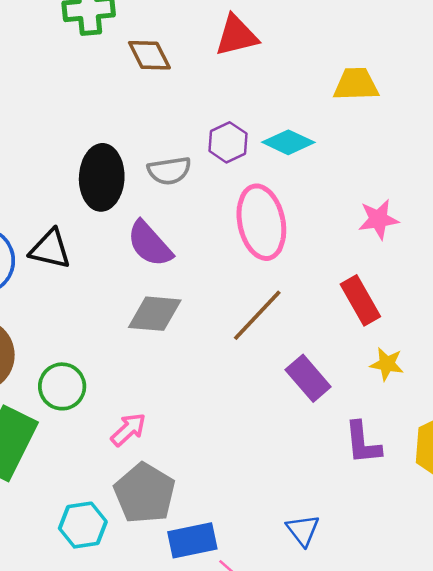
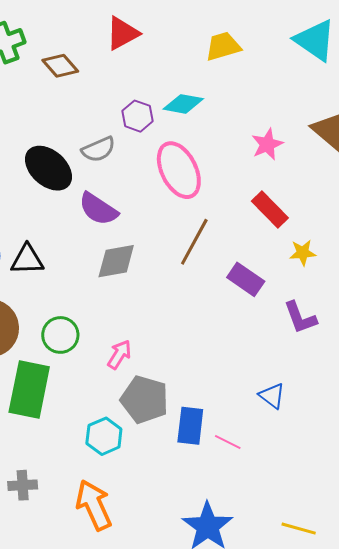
black ellipse: (102, 177) -> (48, 168), turned -36
black triangle: (50, 249) -> (27, 260), moved
blue rectangle: (192, 540) -> (190, 426), turned -57

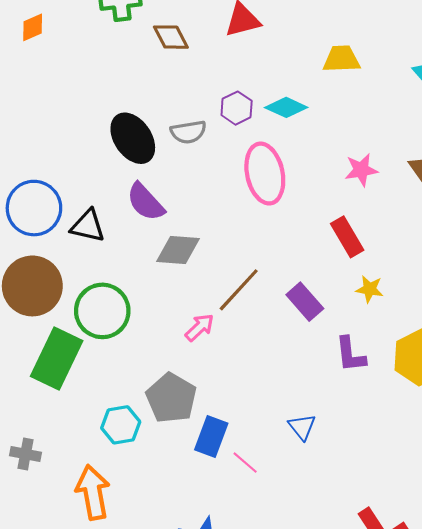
purple semicircle: (98, 209) -> (145, 202), moved
brown line: (194, 242) -> (239, 290), moved
green circle: (60, 335) -> (102, 311), size x1.4
pink arrow: (119, 354) -> (200, 327), moved

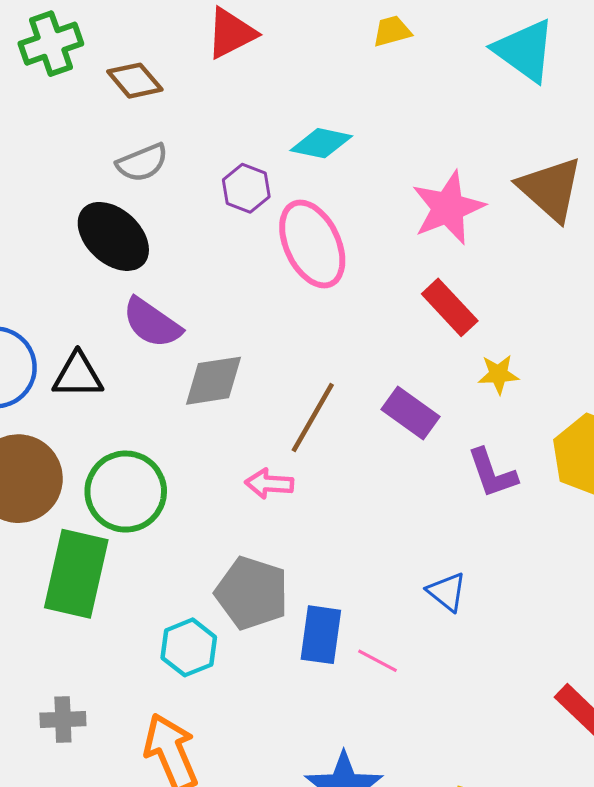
yellow trapezoid: (341, 59) -> (392, 31), moved, size x0.7
purple hexagon: (237, 108) -> (246, 188), moved
gray semicircle: (188, 132) -> (142, 163), moved
pink star: (361, 170) -> (448, 208), size x1.5
pink arrow: (200, 327) -> (269, 484), turned -120

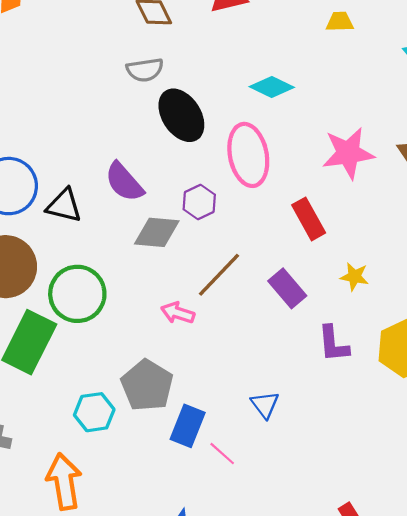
purple hexagon: (246, 188) -> (199, 202), moved
black ellipse: (113, 236) -> (181, 115), moved
red rectangle: (450, 307) -> (309, 219), moved
blue triangle: (447, 592) -> (265, 405), moved

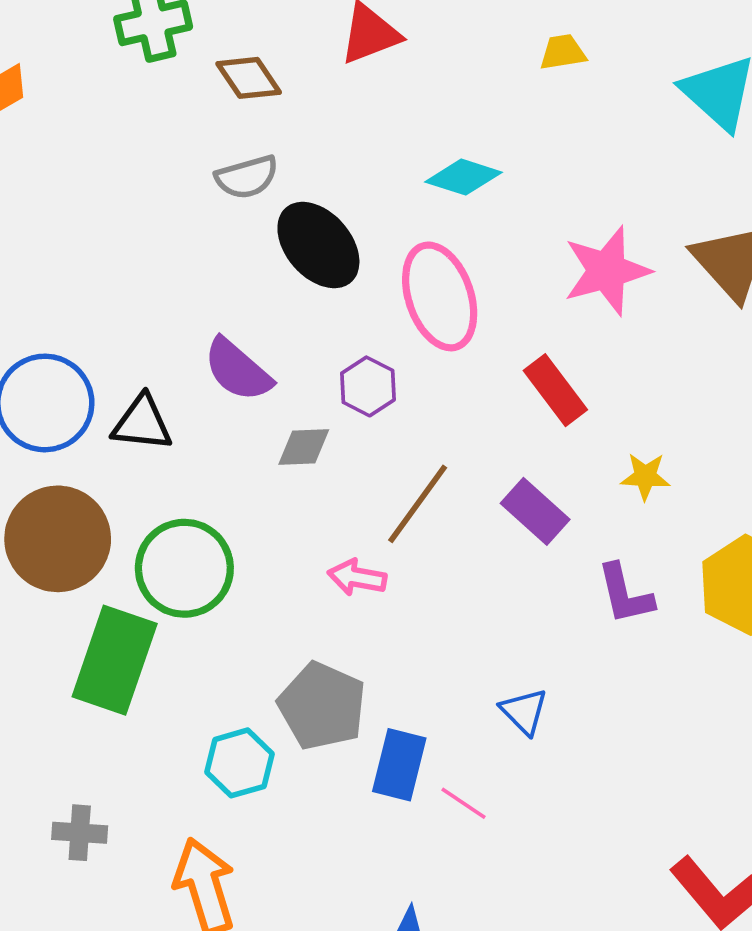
gray diamond: (157, 232) -> (304, 447), size x0.7

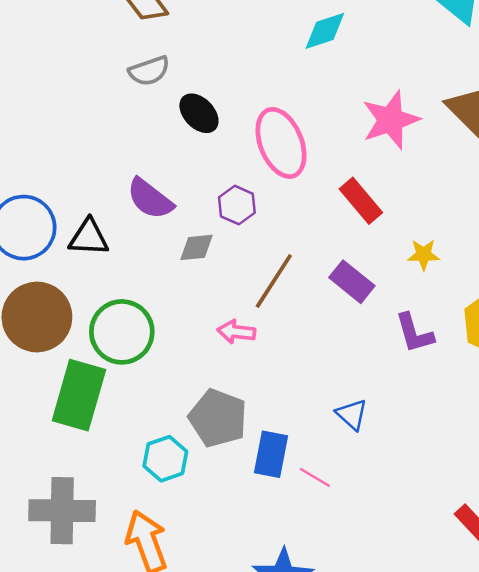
cyan diamond: (464, 177) -> (325, 31), moved, turned -33
black ellipse: (318, 245) -> (199, 113), size x0.7
gray cross: (80, 833) -> (62, 511), size x1.8

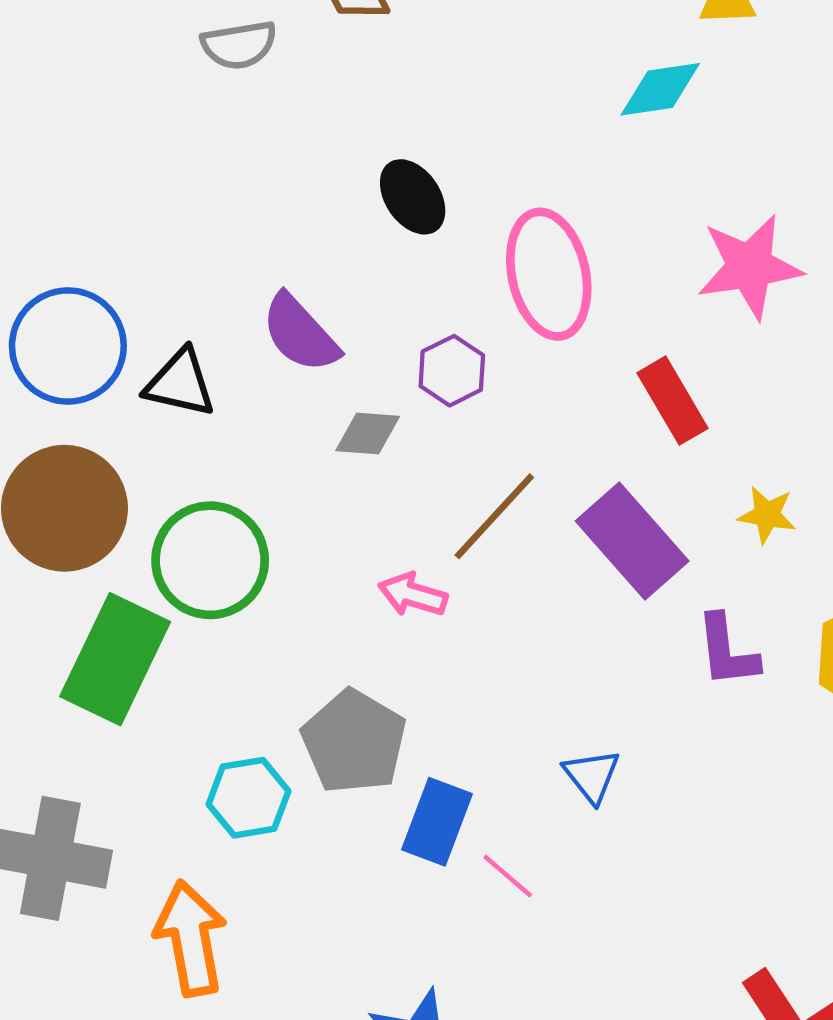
gray semicircle: (149, 71) -> (239, 45), moved
purple rectangle: (352, 282) -> (632, 541), size x1.4

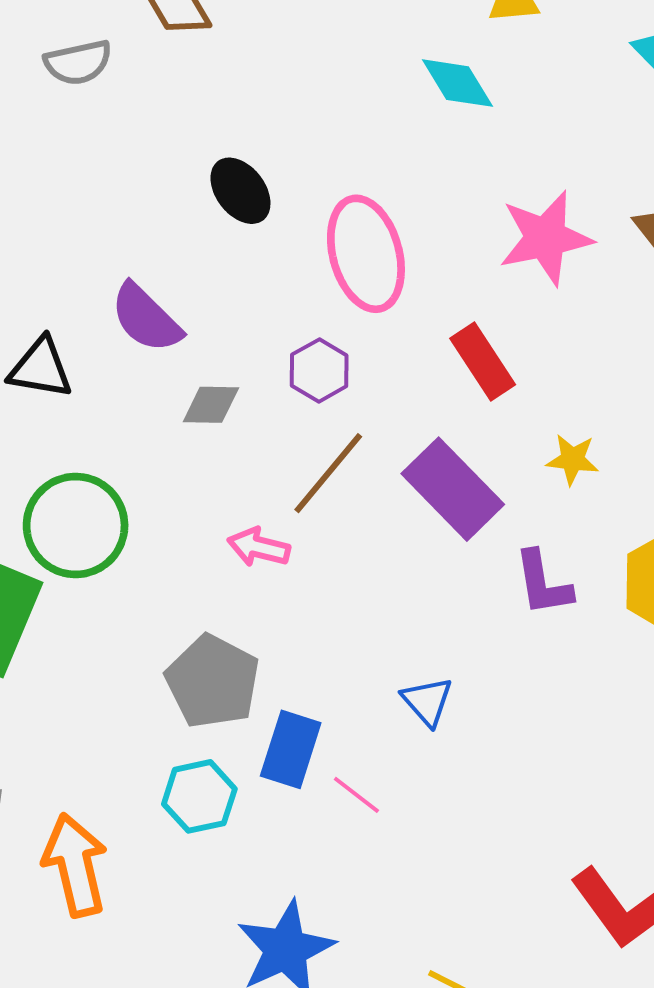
cyan diamond: (660, 89) -> (457, 83), turned 70
purple hexagon: (452, 371) -> (319, 370), moved
cyan hexagon: (249, 798) -> (199, 796), moved

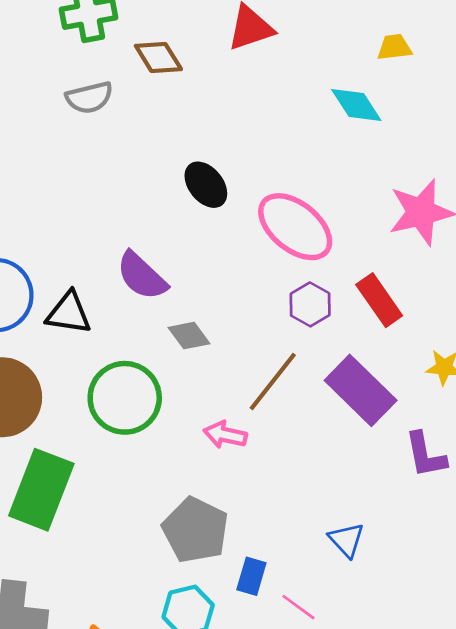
pink ellipse: (366, 254) -> (295, 227), turned -34
purple hexagon: (319, 370) -> (310, 304), moved
gray diamond: (211, 405) -> (189, 336), turned 54
green circle: (76, 525) -> (125, 398), moved
blue rectangle: (291, 749) -> (251, 576), size x0.7

